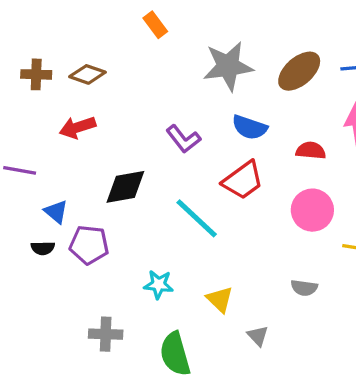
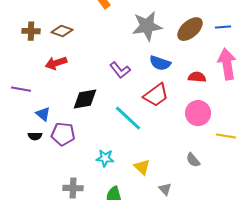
gray semicircle: (304, 288) -> (193, 160), turned 42

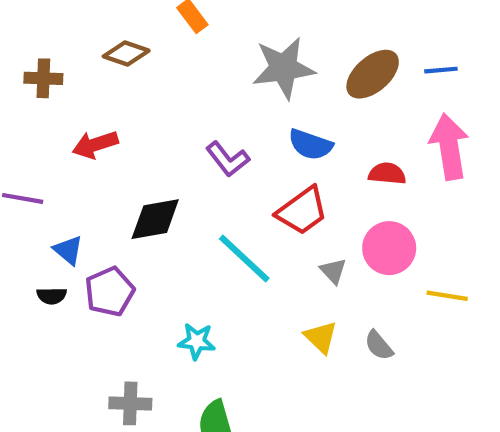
brown diamond: (62, 31) -> (126, 53), moved
purple pentagon: (63, 134) -> (110, 292), turned -30
yellow triangle: (142, 167) -> (321, 337), moved
gray triangle: (165, 189) -> (333, 271), moved

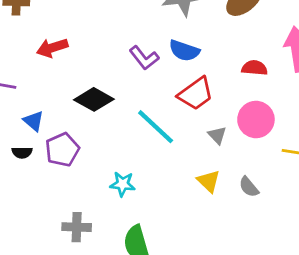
blue semicircle: (310, 145) -> (184, 51), moved
black diamond: (155, 219) -> (94, 99), turned 39

